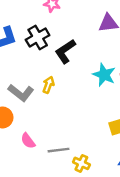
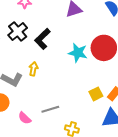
gray line: (59, 150) -> (50, 109), moved

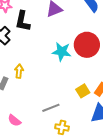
black L-shape: (42, 39) -> (23, 21), moved, turned -30
gray line: (50, 109) -> (51, 108), moved

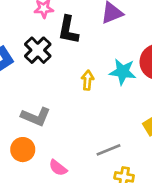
yellow arrow: (19, 71) -> (88, 80), moved

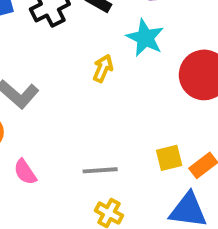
cyan star: (123, 72) -> (145, 38), moved

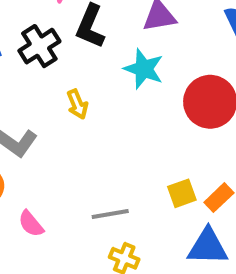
yellow arrow: (103, 68) -> (77, 104), moved, turned 140

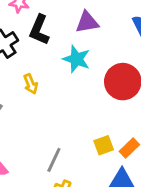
gray line: (110, 214) -> (54, 160), turned -55

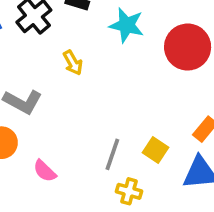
yellow square: (104, 145) -> (156, 150), moved, turned -30

